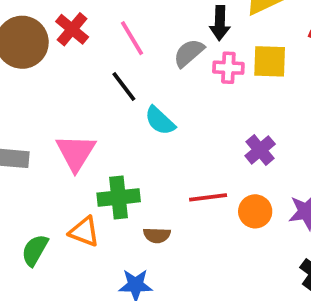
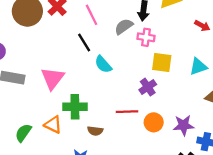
yellow square: (270, 61) -> (162, 63), moved
purple cross: (260, 150) -> (148, 87), moved

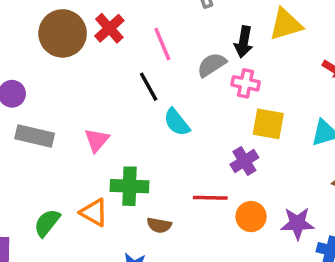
pink triangle: (53, 78) -> (97, 140), size x0.7

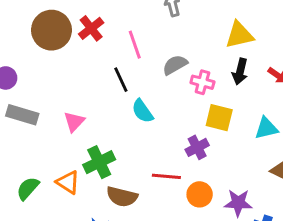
black arrow: (244, 42) -> (240, 72), moved
green cross: (130, 186) -> (99, 162), turned -32
brown semicircle: (159, 225) -> (122, 197), size x1.5

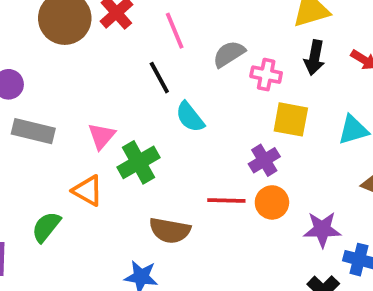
green cross: (99, 162) -> (138, 162), moved
orange triangle: (68, 182) -> (88, 191), moved
orange circle: (200, 194) -> (272, 202), moved

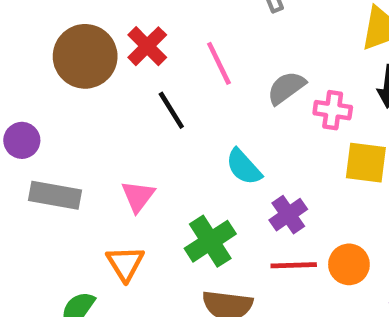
black line: (159, 78) -> (171, 110), moved
purple cross: (264, 160) -> (288, 215), moved
green cross: (138, 162) -> (210, 241), moved
orange triangle: (88, 191) -> (125, 263), turned 32

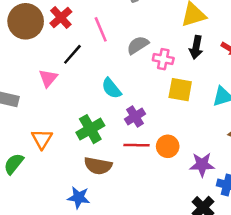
black line: (171, 110) -> (72, 54), turned 70
pink triangle: (138, 196) -> (48, 78), moved

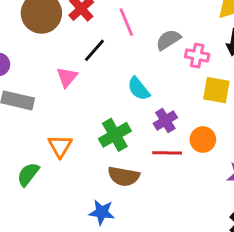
orange circle: (168, 146) -> (203, 140), moved

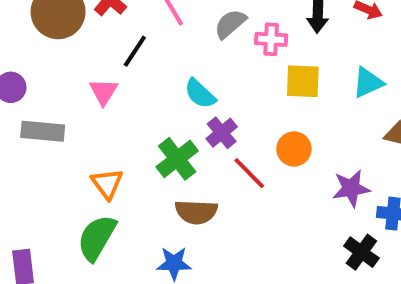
purple cross: (165, 121) -> (222, 133), moved
red line: (167, 153) -> (249, 173), turned 52
green semicircle: (28, 174) -> (97, 238), moved, size x1.4

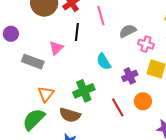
black line: (135, 51) -> (77, 32), turned -42
gray rectangle: (43, 131) -> (33, 62), moved
purple cross: (222, 133) -> (130, 76), moved
brown semicircle: (196, 212) -> (70, 115), moved

